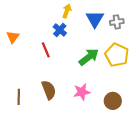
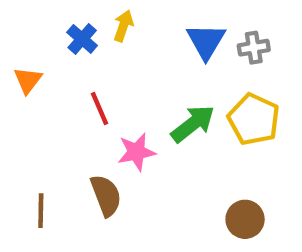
yellow arrow: (67, 11) -> (123, 26), moved
blue cross: (60, 30) -> (82, 39), moved
pink star: (82, 92) -> (136, 152), moved

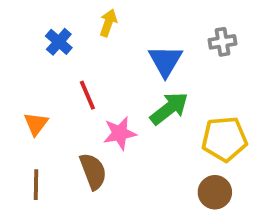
blue cross: (82, 39) -> (59, 42), moved
blue triangle: (206, 41) -> (165, 61), moved
orange triangle: (28, 80) -> (36, 124), moved
yellow pentagon: (254, 119) -> (224, 139), moved, turned -30

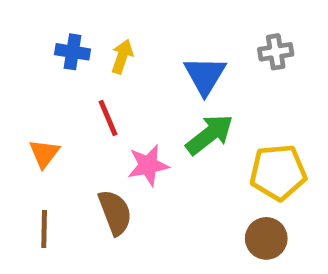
yellow arrow: (108, 23) -> (122, 57), moved
blue cross: (59, 42) -> (73, 52), turned -32

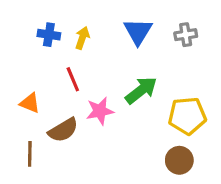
blue triangle: (205, 75) -> (138, 31), moved
orange triangle: (44, 153) -> (30, 103), turned -45
brown semicircle: (115, 212) -> (63, 130), moved, turned 80

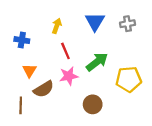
blue cross: (49, 35) -> (22, 40), moved
red line: (73, 79) -> (65, 51), moved
orange triangle: (30, 103) -> (29, 71), moved, turned 40
brown circle: (179, 160) -> (93, 104), moved

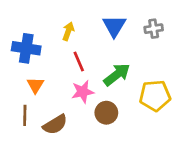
blue cross: (22, 40) -> (26, 48), size x1.5
brown semicircle: (44, 89) -> (55, 125), moved
brown circle: (93, 104) -> (106, 113), moved
brown line: (21, 105) -> (25, 115), moved

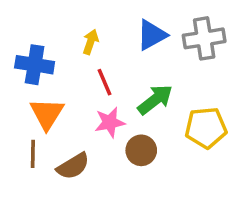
blue triangle: (114, 26) -> (152, 35), turned 30
gray cross: (154, 29) -> (204, 38), size x1.6
orange triangle: (35, 85) -> (47, 114), size x1.5

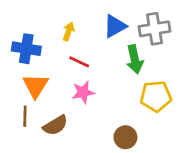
red line: (105, 82) -> (79, 62), turned -42
green arrow: (155, 100) -> (135, 59), moved, turned 116
brown circle: (141, 150) -> (125, 137), moved

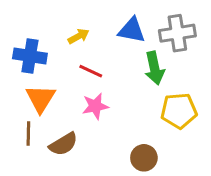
blue triangle: (115, 26) -> (132, 30), turned 40
yellow arrow: (69, 31) -> (79, 36), turned 42

